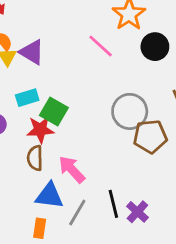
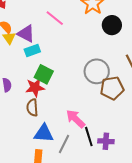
pink line: (101, 46) -> (55, 18), moved
cyan rectangle: (27, 98) -> (32, 51), moved
pink arrow: (72, 169) -> (76, 119), moved
purple cross: (137, 212) -> (106, 141), turned -35

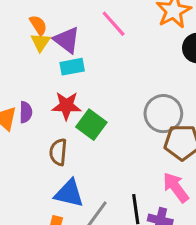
green square: (44, 74) -> (91, 125), moved
red star: (35, 87) -> (66, 106), moved
pink arrow: (76, 119) -> (176, 187), moved

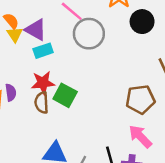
gray circle: (163, 114) -> (89, 34), moved
brown semicircle: (58, 152) -> (42, 103), moved

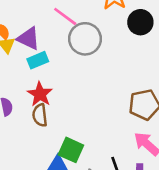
red star: (43, 83) -> (40, 94), turned -30
green square: (65, 95) -> (71, 150), moved

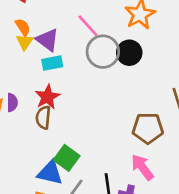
black circle: (140, 22) -> (129, 53), moved

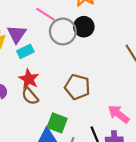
purple triangle: (47, 40) -> (17, 34), turned 42
brown semicircle: (43, 118) -> (30, 96), turned -30
brown pentagon: (148, 128) -> (77, 87), moved, turned 30

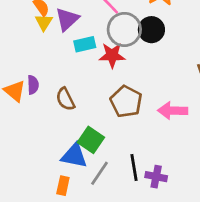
cyan rectangle: (25, 51) -> (85, 44), moved
red star: (29, 79) -> (112, 55), moved, turned 30
pink arrow: (119, 114) -> (173, 111), moved, turned -50

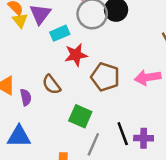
red star: (112, 55) -> (76, 55), moved
purple semicircle: (33, 85) -> (26, 97), moved
blue triangle: (74, 156) -> (19, 136), moved

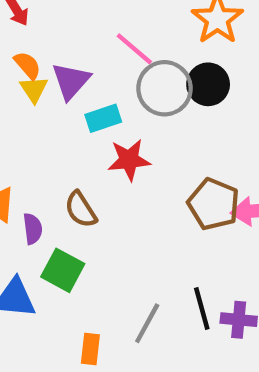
brown pentagon: (105, 77) -> (214, 204), moved
green square: (80, 116) -> (63, 270), moved

